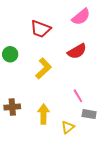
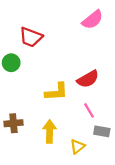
red trapezoid: (41, 29) -> (31, 37), moved
red semicircle: (77, 51) -> (88, 79), moved
yellow L-shape: (44, 68) -> (56, 92), moved, turned 40

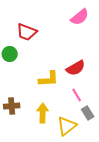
gray rectangle: (102, 131) -> (88, 113), turned 48
yellow triangle: (77, 146) -> (67, 126), size x1.5

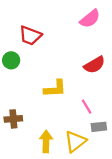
red semicircle: (76, 68) -> (94, 65), moved
yellow arrow: (43, 113) -> (46, 141), moved
gray rectangle: (88, 113) -> (99, 127), turned -64

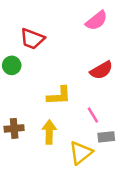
yellow arrow: (46, 141) -> (49, 132), moved

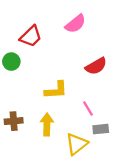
pink semicircle: (97, 21) -> (75, 24), moved
red trapezoid: (32, 39) -> (31, 36), turned -65

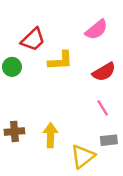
pink semicircle: (75, 24) -> (96, 30), moved
yellow L-shape: (56, 90) -> (60, 61), moved
pink line: (88, 108) -> (103, 108), moved

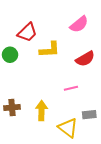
pink line: (103, 108) -> (71, 88), moved, turned -72
yellow triangle: (83, 156) -> (68, 128), turned -45

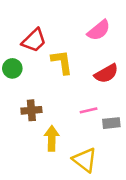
yellow L-shape: (50, 50) -> (62, 62), turned -95
brown cross: (12, 108) -> (31, 110), moved
gray rectangle: (89, 115) -> (111, 123), moved

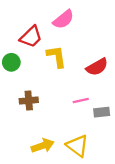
pink semicircle: (99, 30) -> (63, 19), moved
yellow arrow: (52, 138) -> (43, 146), moved, turned 70

